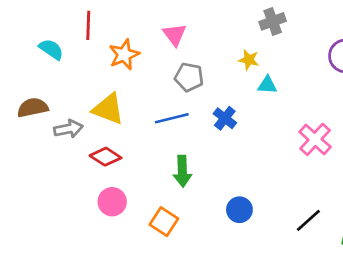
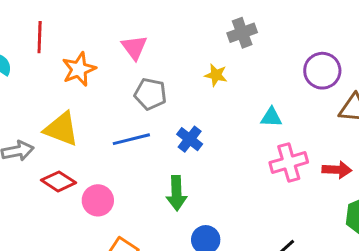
cyan triangle: (267, 85) -> (271, 117), moved
pink cross: (315, 139) -> (289, 162), turned 32
green arrow: (182, 171) -> (177, 193), moved
pink circle: (112, 202) -> (98, 200), moved

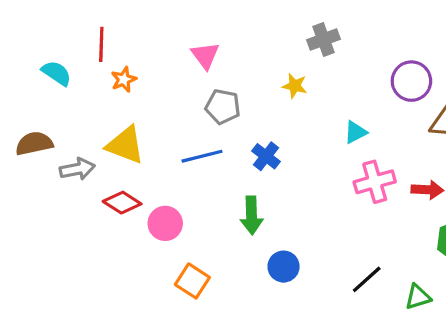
orange star: (79, 69) -> (124, 79), moved, size x0.7
cyan triangle: (271, 117) -> (355, 132), turned -30

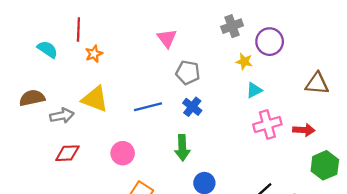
pink triangle: (205, 56) -> (167, 38), moved
purple circle: (411, 81) -> (270, 42), moved
yellow star: (295, 86) -> (244, 61), moved
gray pentagon: (223, 107) -> (188, 73), moved
red diamond: (122, 203) -> (67, 153), moved, turned -35

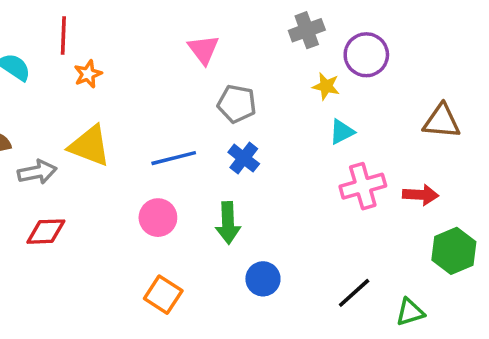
pink circle: (123, 153) -> (158, 218), moved

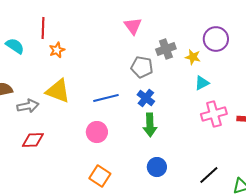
gray cross: (307, 30) -> (166, 49), moved
pink triangle: (203, 50) -> (133, 26), moved
green arrow: (228, 223) -> (150, 125), moved

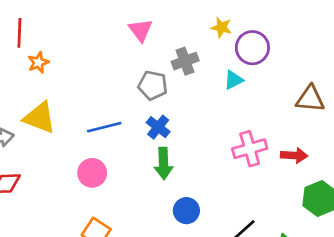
yellow star: (193, 57) -> (221, 27), moved
cyan triangle: (202, 83) -> (234, 80), moved
blue circle: (157, 167) -> (186, 211), moved

